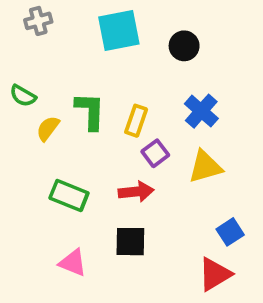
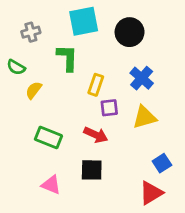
gray cross: (38, 21) -> (31, 32), moved
black circle: (184, 46) -> (130, 32), size x1.4
green L-shape: (90, 111) -> (67, 58), moved
purple square: (155, 153) -> (109, 108), turned 30
red arrow: (136, 192) -> (96, 135), turned 30

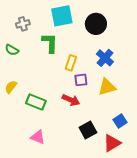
yellow semicircle: (34, 90) -> (11, 87), moved
black square: (92, 170) -> (88, 130), moved, turned -30

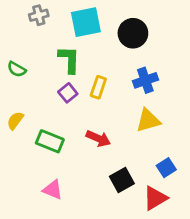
gray cross: (23, 24) -> (39, 15), moved
blue cross: (105, 58) -> (145, 80), turned 30
purple square: (81, 80) -> (68, 93), moved, turned -32

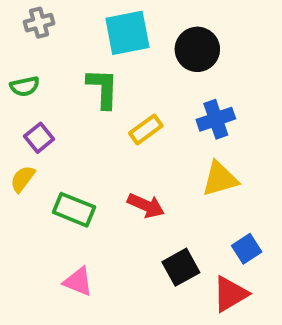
gray cross: (39, 15) -> (39, 23), moved
green semicircle: (17, 69) -> (25, 86), moved, turned -42
yellow rectangle: (98, 87) -> (146, 129), turned 35
purple square: (68, 93) -> (39, 138), moved

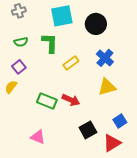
green semicircle: (25, 86) -> (21, 42), moved
blue cross: (216, 119) -> (105, 58), turned -30
green rectangle: (74, 210) -> (47, 101), moved

